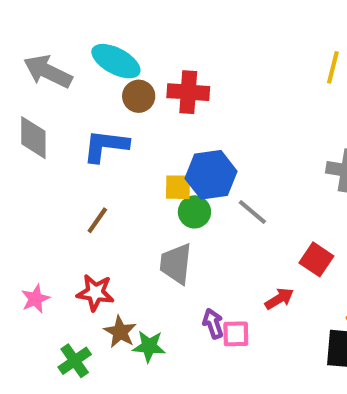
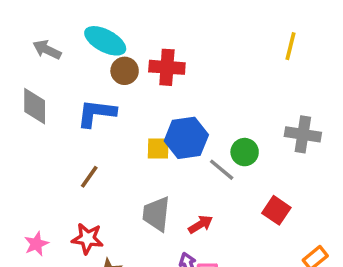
gray arrow: (48, 71) -> (47, 50), size x0.7
green circle: (194, 212) -> (245, 152), moved
red arrow: (279, 299) -> (200, 224), moved

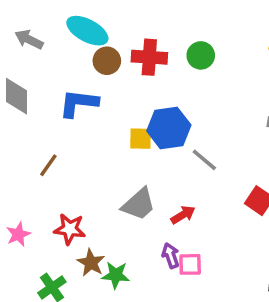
green circle: (245, 152) -> (201, 55), moved
brown line: (89, 177) -> (48, 165), moved
gray trapezoid: (156, 214) -> (139, 204), turned -138

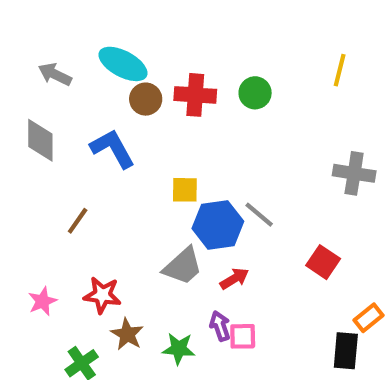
blue L-shape: (79, 103) -> (113, 149), turned 54
blue hexagon: (169, 128) -> (218, 225), moved
green star: (116, 275) -> (179, 349), moved

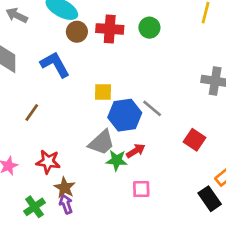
purple arrow: (220, 326) -> (66, 204), moved
green star: (179, 349) -> (117, 160), moved
black rectangle: (346, 351) -> (210, 199), turned -40

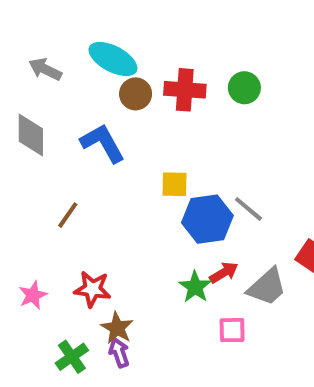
gray trapezoid: (102, 143) -> (267, 287), moved
green star: (117, 160) -> (195, 287), turned 30

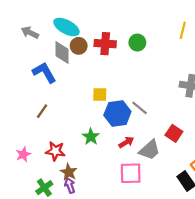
gray diamond: (31, 135) -> (62, 53), moved
blue L-shape: (103, 143) -> (44, 72), moved
green star: (195, 287) -> (91, 137), moved
pink square: (232, 330) -> (131, 173), size x1.5

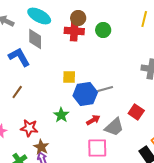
brown circle: (79, 46) -> (78, 18), moved
gray line: (140, 108) -> (105, 89), turned -56

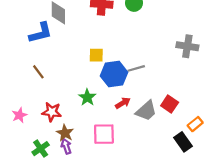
blue L-shape: (19, 57) -> (41, 33), turned 105
brown line: (17, 92) -> (38, 72), turned -72
red square: (136, 112) -> (170, 104), moved
pink square: (97, 148) -> (104, 134), moved

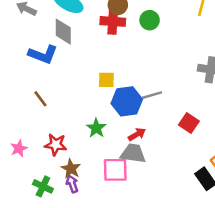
blue L-shape: (41, 33) -> (43, 54), turned 35
red square: (170, 104) -> (189, 123), moved
gray trapezoid: (146, 111) -> (133, 153), moved, turned -130
green cross: (41, 149) -> (43, 186), turned -30

